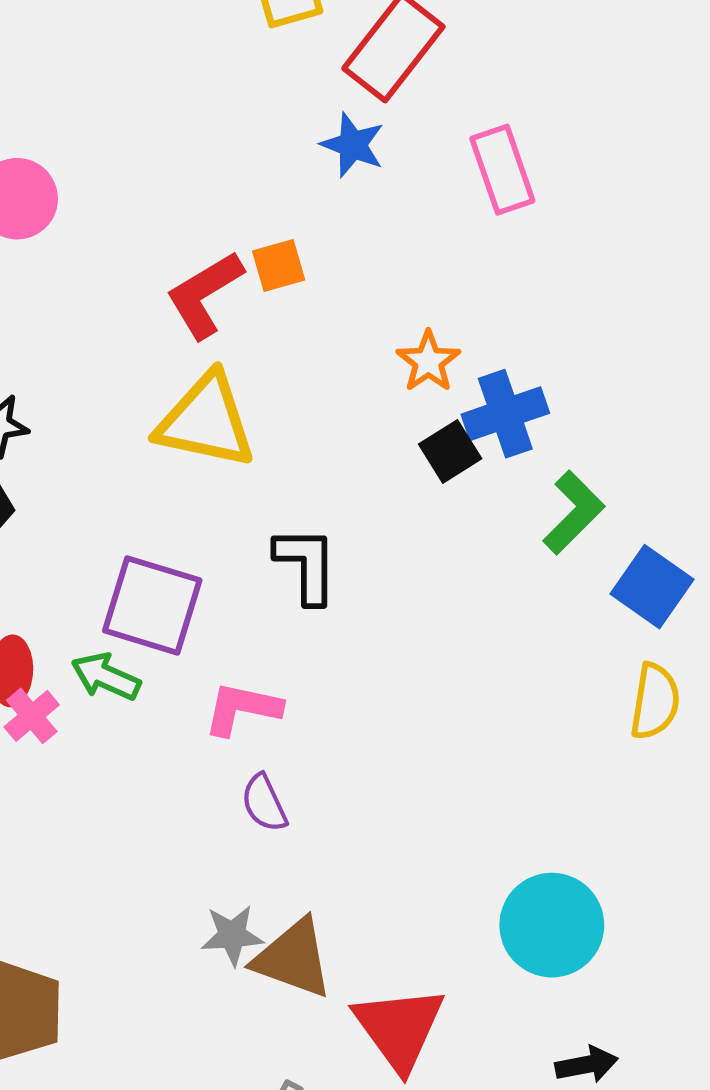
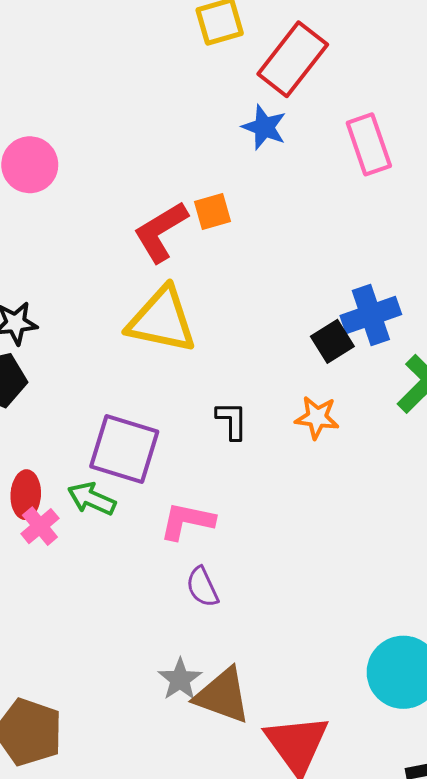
orange star: (428, 361) -> (317, 417), moved, turned -30
black L-shape: (306, 565) -> (232, 421), size x0.7
gray star: (232, 935) -> (180, 679), turned -30

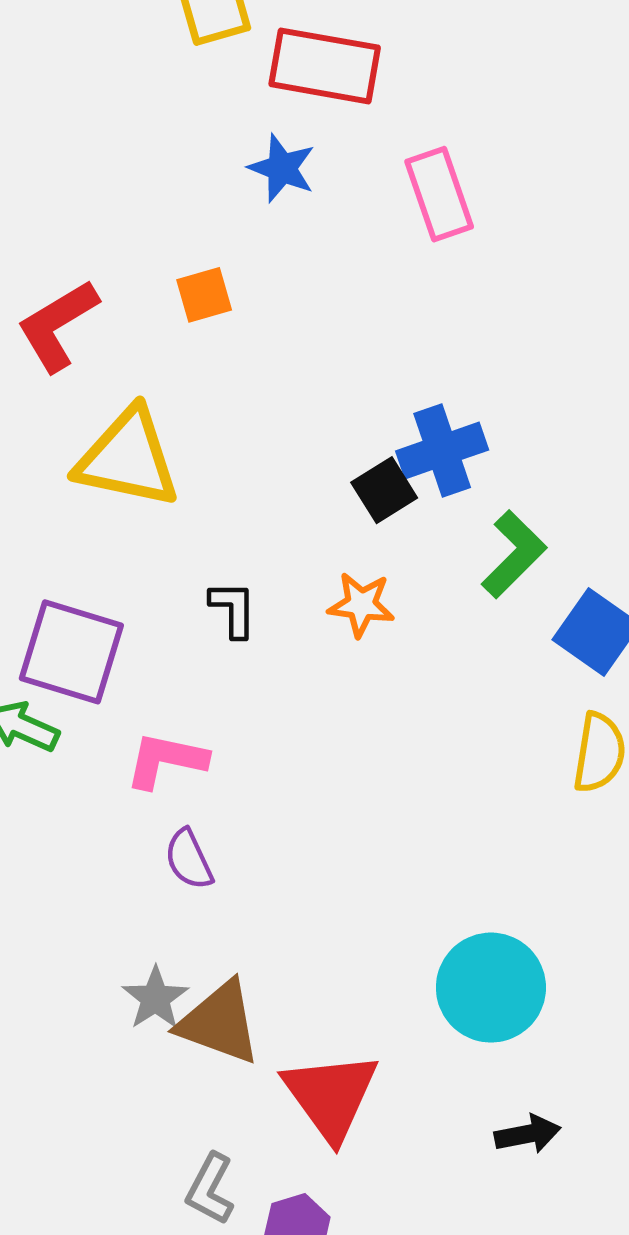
red rectangle: (293, 59) -> (325, 66), turned 62
red L-shape: (161, 232) -> (58, 325), moved

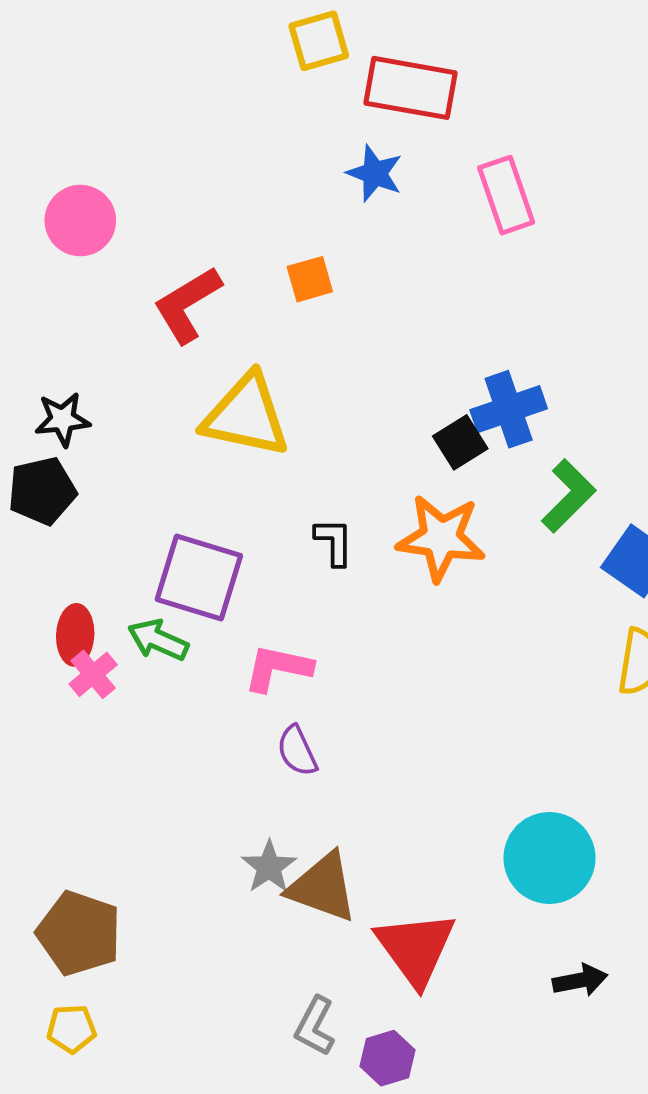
orange star: (361, 605) -> (441, 538), size x1.6

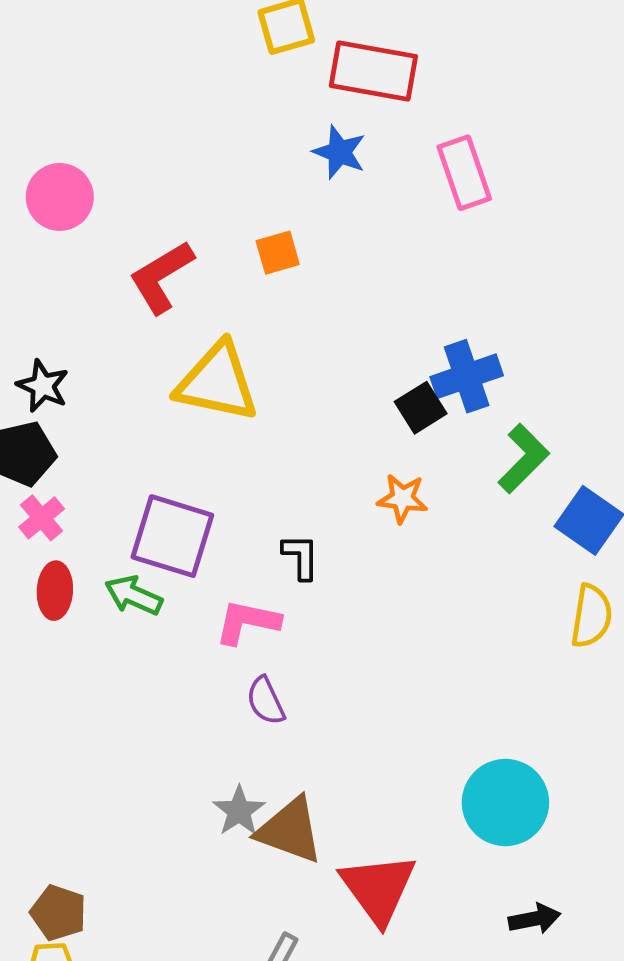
black star: (62, 419) -> (43, 386), turned 30
orange star: (441, 538) -> (402, 499), size x0.6
black L-shape: (334, 542) -> (301, 557), moved
pink cross: (93, 674) -> (42, 518), moved
brown pentagon: (79, 933) -> (59, 913), moved, size x0.7

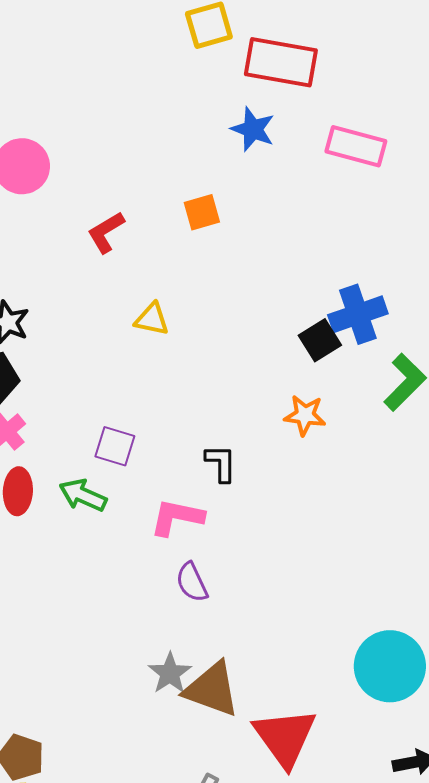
pink rectangle: (464, 173) -> (356, 146), turned -56
red L-shape: (161, 277) -> (106, 232), size x0.7
yellow triangle: (217, 382) -> (152, 319), size x0.5
purple square: (172, 536) -> (115, 446), size x0.6

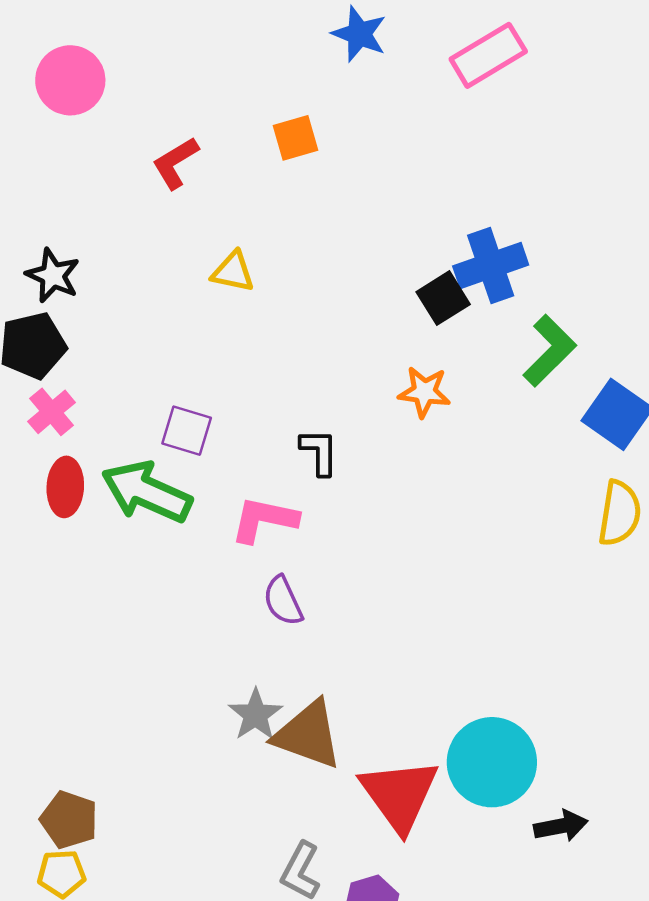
pink rectangle: (356, 146) -> (488, 55), turned -46
green arrow: (83, 495) -> (147, 492), size x1.5
cyan circle: (390, 666) -> (492, 762), moved

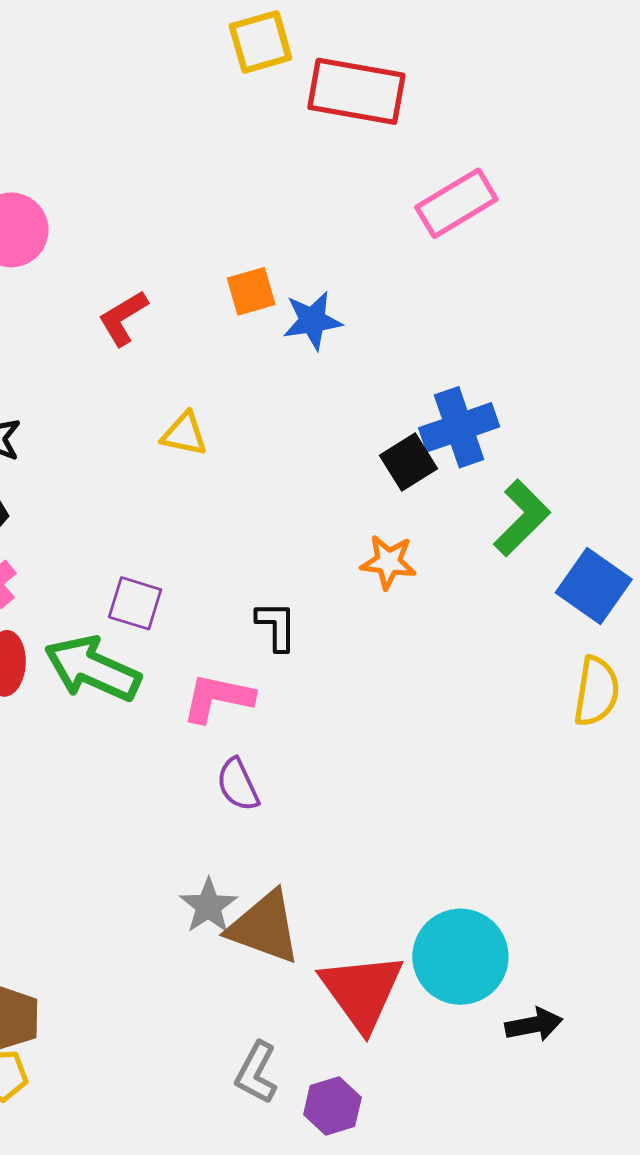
blue star: (359, 34) -> (312, 321), moved, turned -30

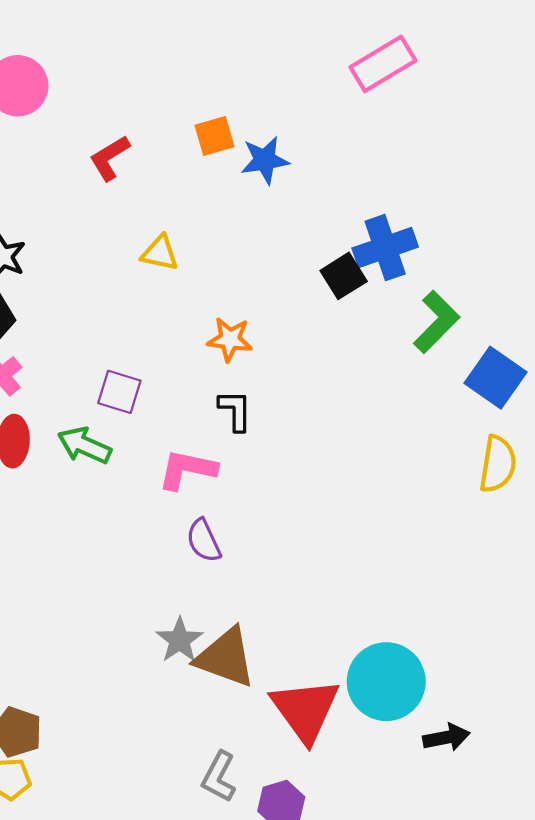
orange star: (388, 562) -> (230, 339), moved
green arrow: (92, 669) -> (84, 445), size x0.7

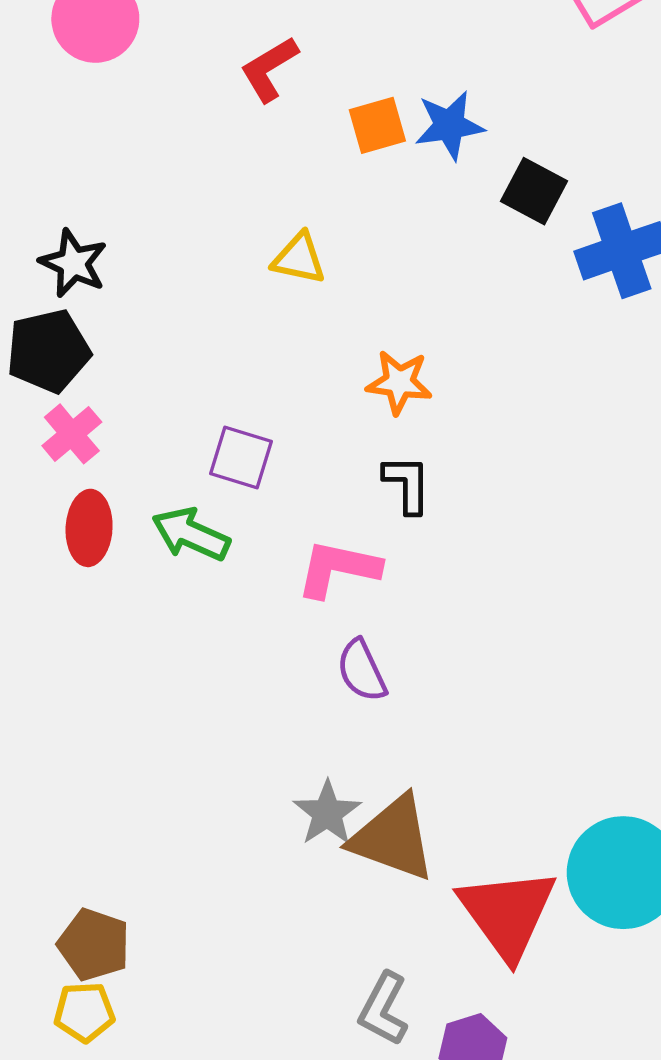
orange square: (215, 136) -> (377, 125), moved
red L-shape: (110, 158) -> (269, 69), moved
black square: (344, 276) -> (534, 191), moved, turned -30

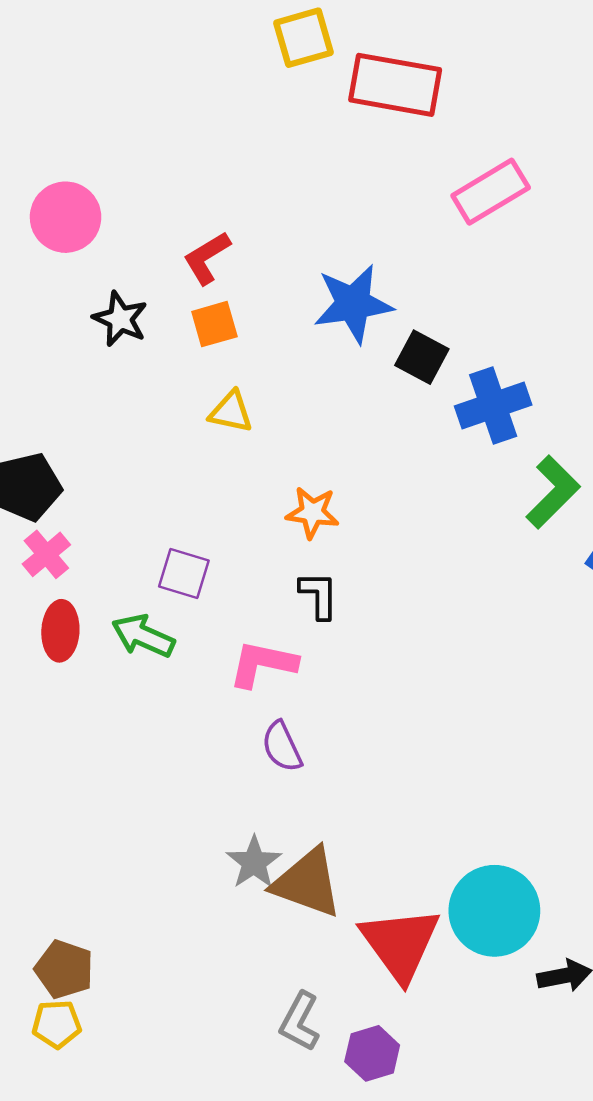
orange square: (377, 125) -> (214, 324), moved
blue star: (449, 125) -> (353, 304), size x1.4
black star: (73, 263) -> (120, 319), moved

